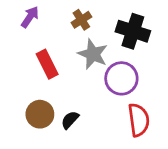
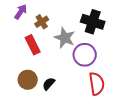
brown cross: (81, 20) -> (42, 22), moved

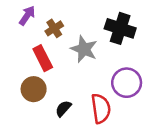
purple circle: (85, 55) -> (127, 83), moved
brown circle: (28, 80) -> (34, 89), moved
red semicircle: (97, 84) -> (101, 109), moved

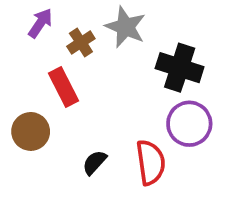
black cross: (120, 28) -> (180, 68), moved
gray star: (84, 49) -> (125, 27), moved
brown circle: (34, 89) -> (31, 131), moved

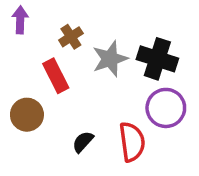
purple arrow: (40, 23) -> (20, 20), moved, turned -32
gray star: (125, 27) -> (110, 59), moved, turned 30

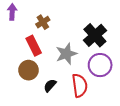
gray star: (110, 59) -> (66, 54), moved
black cross: (157, 59) -> (95, 35), turned 30
brown circle: (27, 115) -> (28, 70), moved

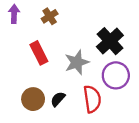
brown cross: (43, 22) -> (50, 16), moved
brown circle: (28, 70) -> (33, 99), moved

